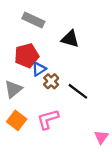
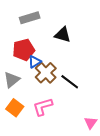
gray rectangle: (33, 20) -> (30, 18), turned -42
brown cross: (51, 81) -> (46, 73), size x1.5

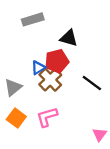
red pentagon: (24, 50) -> (57, 61), moved
black line: (70, 82) -> (92, 83), moved

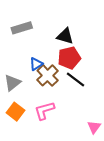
gray rectangle: (33, 19) -> (22, 28), moved
red pentagon: (57, 61) -> (69, 58), moved
black line: (92, 83) -> (75, 80), moved

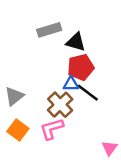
gray rectangle: (22, 28) -> (49, 30), moved
blue triangle: (36, 64) -> (71, 84), moved, turned 32
brown cross: (48, 75) -> (60, 105), moved

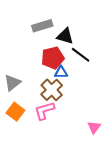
red pentagon: (81, 67) -> (53, 58), moved
black line: (88, 93) -> (81, 55), moved

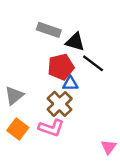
gray rectangle: (42, 26) -> (49, 30), turned 36
pink L-shape: (44, 111) -> (51, 128), turned -145

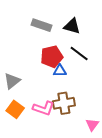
black triangle: (75, 42) -> (72, 26), moved
brown cross: (60, 104) -> (64, 103), moved, turned 35

